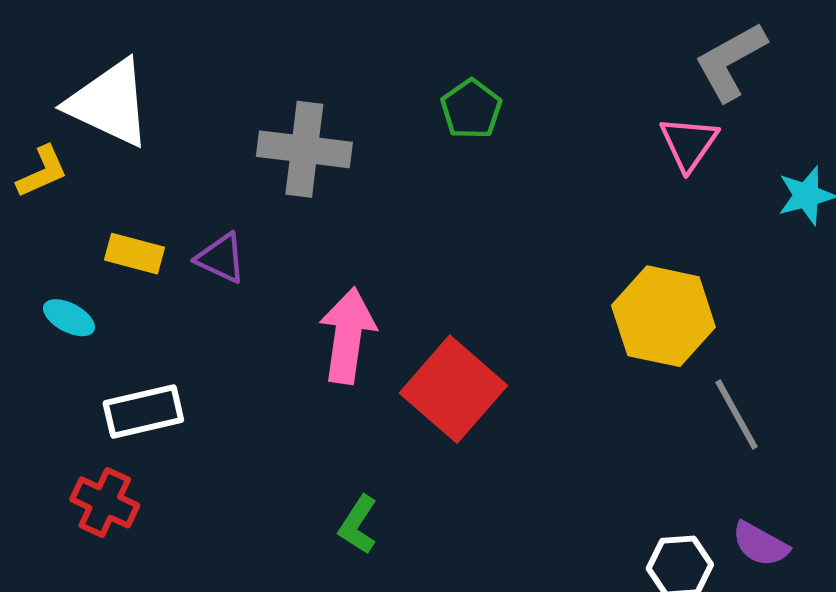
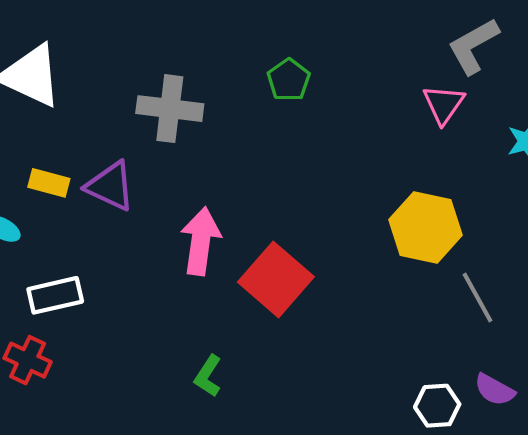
purple triangle: (221, 258) -> (110, 186), size x1.4

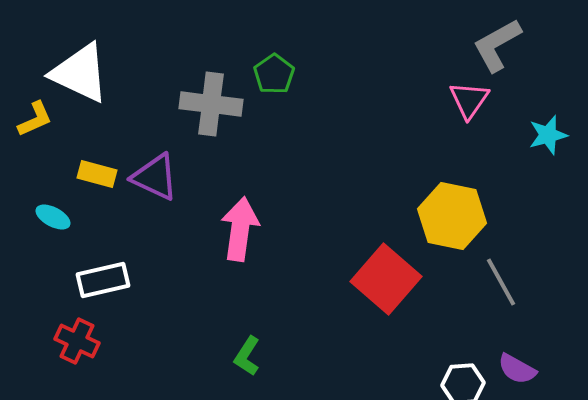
green pentagon: (289, 80) -> (274, 74), moved
red square: (276, 279) -> (386, 279), moved

